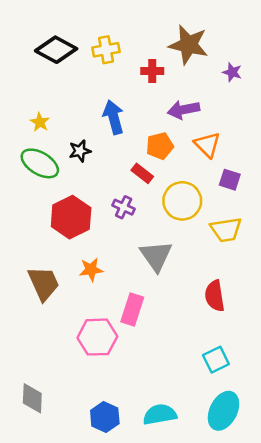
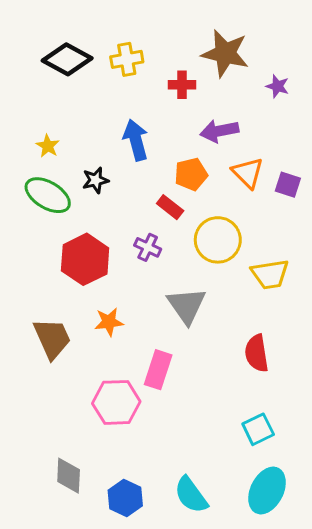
purple square: (230, 180) -> (288, 185), moved
gray diamond: (32, 398) -> (69, 476), moved
cyan semicircle: (160, 415) -> (191, 495), turned -116

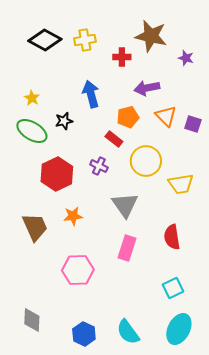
pink rectangle: (158, 370) -> (127, 248), moved
gray diamond: (69, 476) -> (32, 320), moved

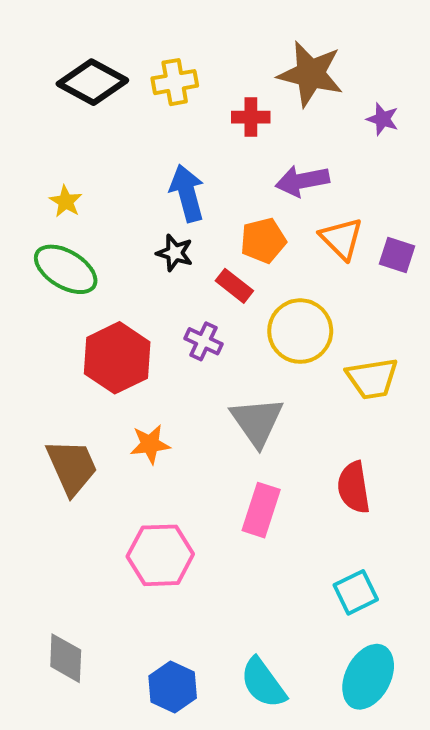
black star: (64, 121) -> (175, 253), moved, turned 30

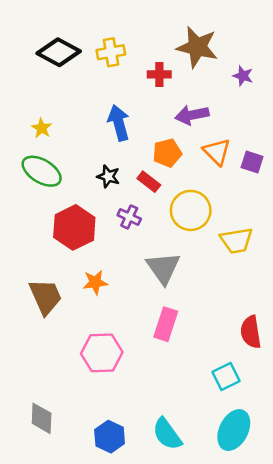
black star: (175, 253) -> (108, 176), moved
red semicircle: (354, 487) -> (251, 332), moved

